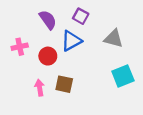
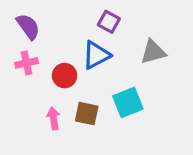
purple semicircle: (48, 20) -> (28, 26), moved
gray triangle: (113, 38) -> (153, 52), turned -30
cyan square: (123, 76) -> (128, 102), moved

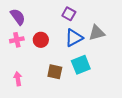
blue triangle: (96, 55) -> (74, 38), moved
red circle: (65, 76) -> (41, 40), moved
pink arrow: (53, 118) -> (18, 79), moved

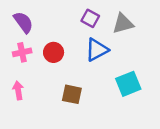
gray triangle: (97, 33) -> (123, 24), moved
cyan square: (81, 65) -> (128, 84), moved
pink arrow: (18, 79) -> (18, 90), moved

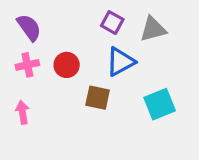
brown square: (72, 94) -> (98, 98), moved

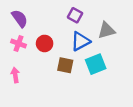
gray triangle: (153, 29) -> (107, 30), moved
pink cross: (27, 65) -> (18, 43), turned 32
cyan square: (160, 104) -> (96, 64), moved

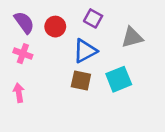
blue triangle: (80, 41) -> (85, 51), moved
red circle: (45, 43) -> (55, 27), moved

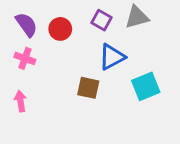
gray triangle: (132, 37) -> (137, 17), moved
blue triangle: (85, 51) -> (112, 57), moved
cyan square: (119, 79) -> (146, 86), moved

